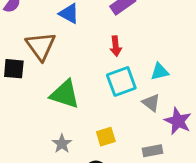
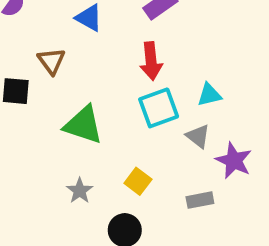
brown triangle: (41, 46) -> (51, 61), size x0.7
red arrow: (116, 46) -> (151, 61), size x1.4
yellow square: (106, 137) -> (138, 181), turned -36

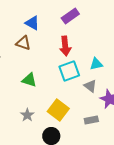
brown triangle: (51, 61) -> (23, 43), moved, turned -35
green triangle: (83, 125) -> (29, 80), size x0.7
yellow square: (138, 181) -> (58, 110), size x1.5

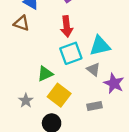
cyan triangle: (96, 64) -> (100, 46), size x1.5
green triangle: (29, 80) -> (45, 74), moved, turned -42

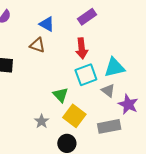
green triangle: (45, 74) -> (61, 95), turned -49
gray rectangle: (95, 106) -> (109, 126), size x1.5

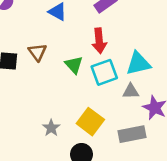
brown triangle: (37, 45) -> (37, 52), moved, turned 35
gray triangle: (108, 91) -> (131, 91), turned -40
green triangle: (61, 95) -> (74, 65), moved

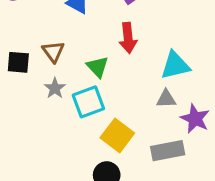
cyan square: (104, 72) -> (88, 102), moved
gray star: (51, 128) -> (55, 88), moved

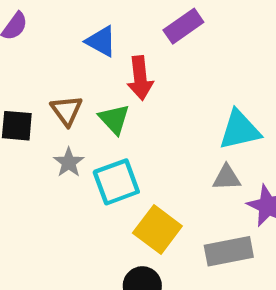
red arrow: (128, 38) -> (140, 78), moved
green triangle: (98, 67) -> (114, 119), moved

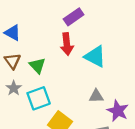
blue triangle: (101, 41) -> (13, 33), moved
red arrow: (140, 78) -> (67, 44), moved
cyan triangle: (240, 130) -> (95, 56), moved, turned 40

